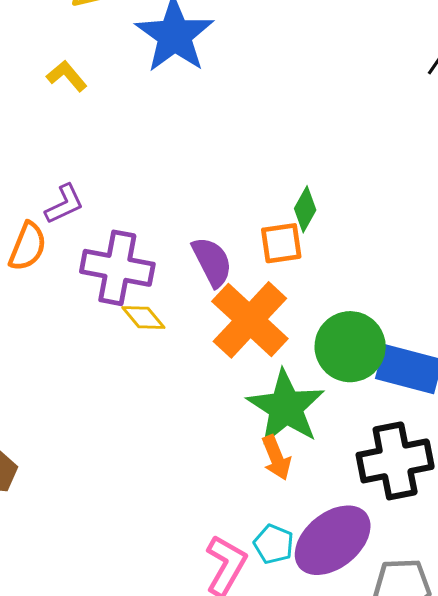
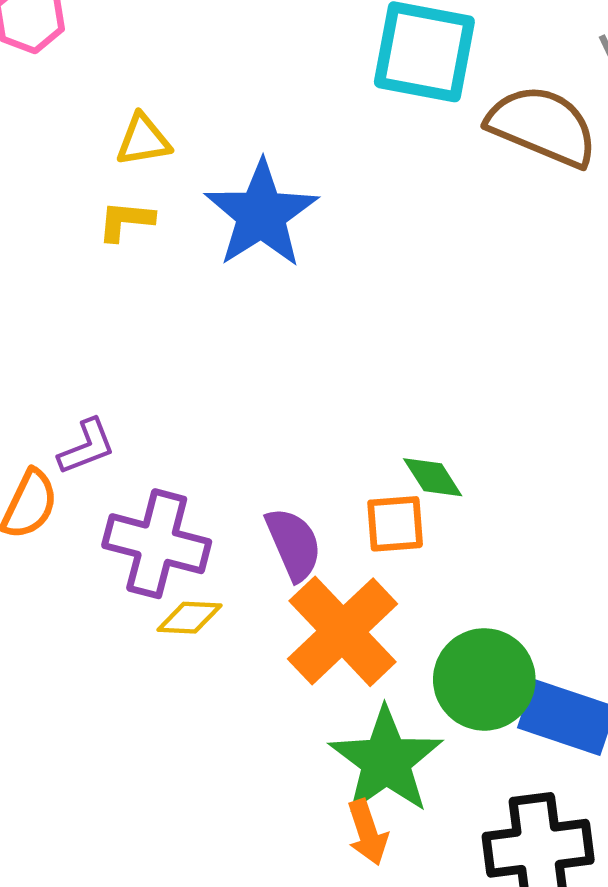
yellow L-shape: (67, 76) -> (126, 221), moved, turned -48
green diamond: (305, 209) -> (433, 477), turned -66
yellow diamond: (143, 317) -> (189, 618), turned -51

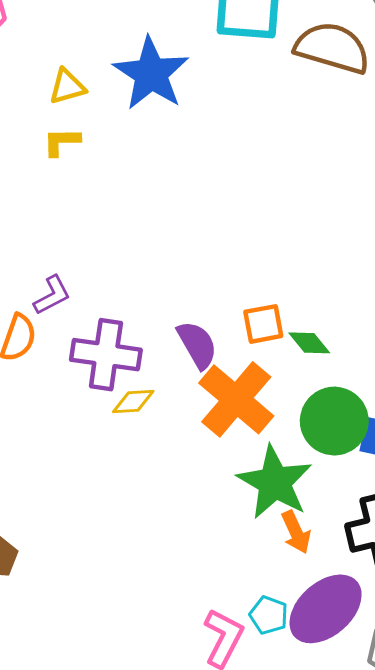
blue star: (261, 214) -> (151, 74), moved
green diamond: (433, 477) -> (309, 343), moved
orange arrow: (367, 832) -> (296, 532), moved

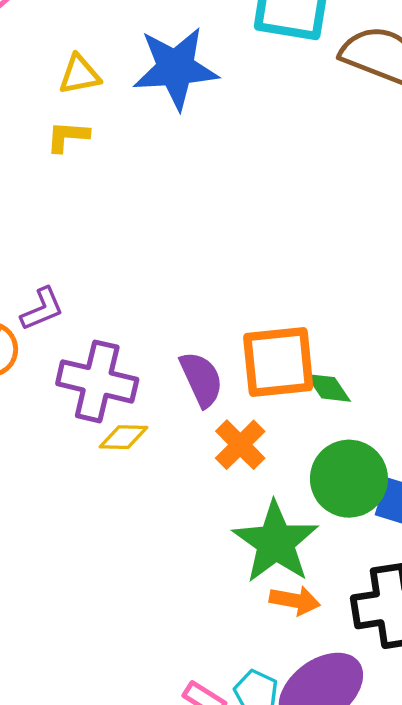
blue star: (151, 74) -> (176, 68), turned 30
orange square: (263, 324) -> (278, 362), size x1.6
orange cross: (236, 399) -> (240, 445), size x0.6
orange arrow: (296, 532) -> (295, 600), turned -60

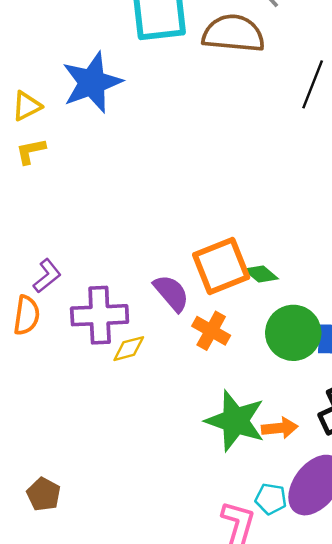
green star: (276, 542) -> (235, 421), moved

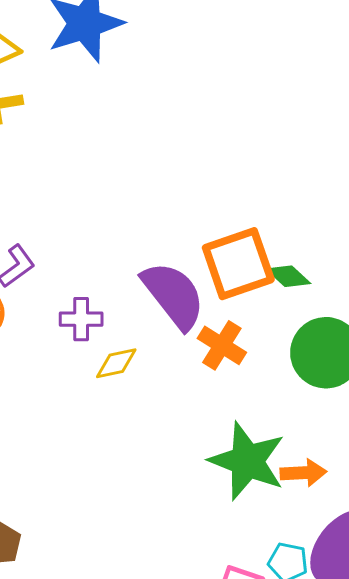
purple semicircle: (171, 293) -> (173, 295), size x1.4
purple cross: (100, 315) -> (81, 319), size x0.6

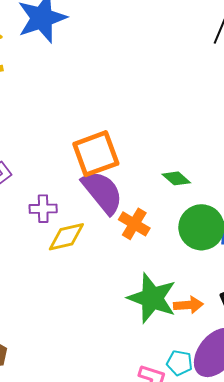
orange square: (238, 264) -> (96, 154), moved
yellow diamond: (116, 363) -> (66, 237), size x1.4

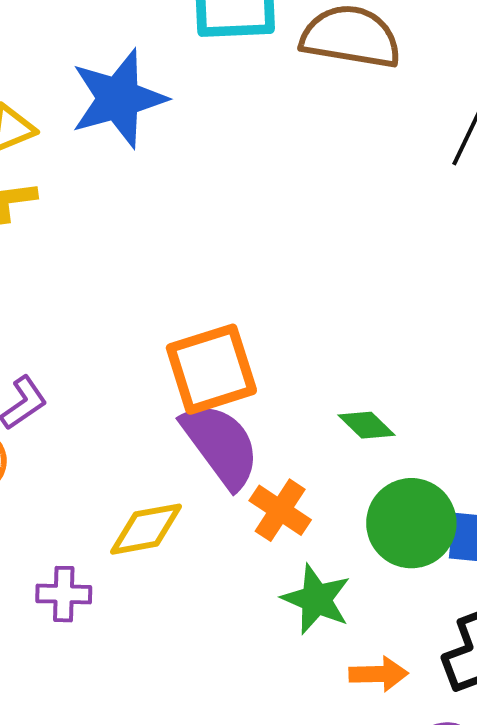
purple cross: (43, 209) -> (64, 594), moved
green star: (152, 298) -> (316, 599), moved, size x0.7

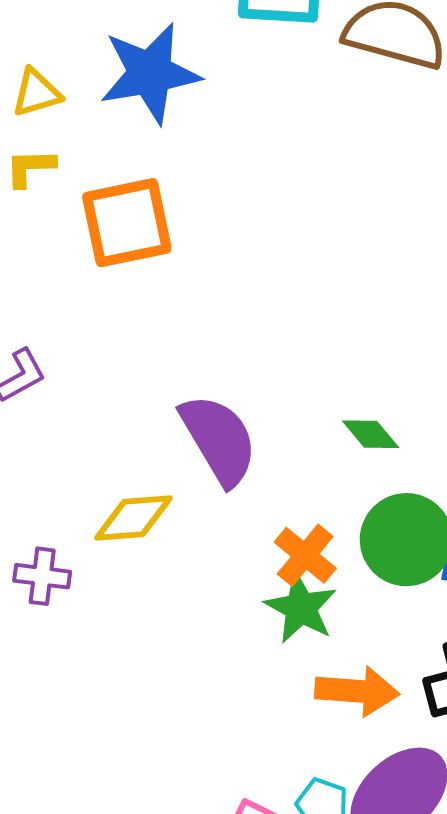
orange square: (211, 369) -> (127, 223), moved
orange cross: (280, 510) -> (305, 555), moved
orange arrow: (379, 674) -> (357, 691), size x1.4

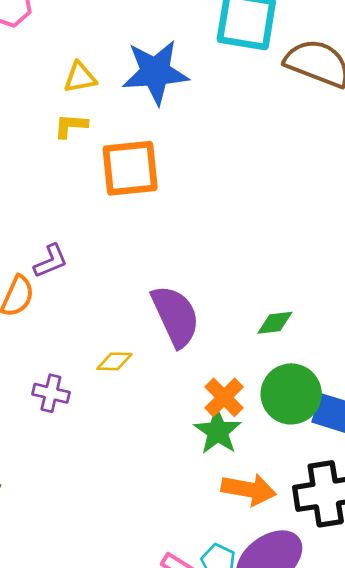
green diamond: (371, 434) -> (275, 323), turned -63
yellow diamond: (133, 518) -> (114, 361), size x0.7

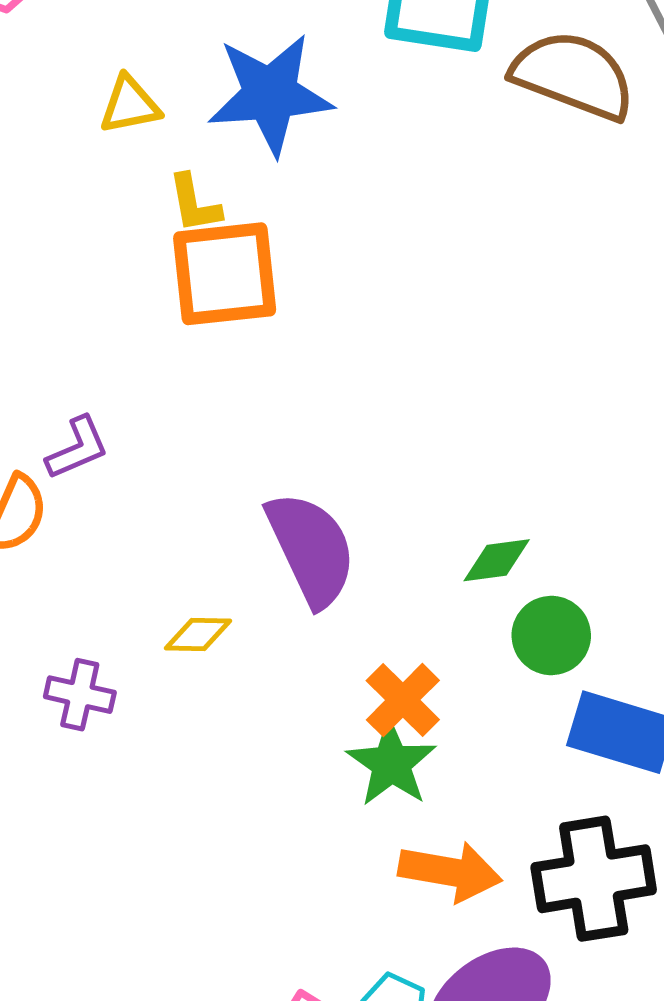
yellow L-shape: (71, 126) -> (194, 204), moved, turned -104
green circle: (291, 394) -> (551, 635), moved, size x0.7

